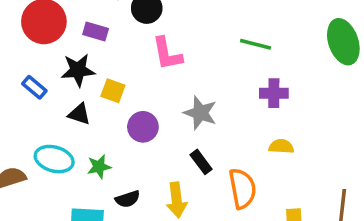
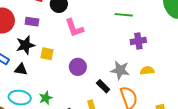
gray star: (200, 113) -> (120, 70), moved
black triangle: (79, 114) -> (21, 69), moved
purple circle: (143, 127) -> (78, 67), moved

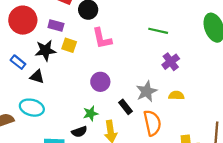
purple cross: (138, 41) -> (171, 62), turned -35
yellow square: (47, 54) -> (69, 45), moved
gray star: (120, 70) -> (147, 91), turned 30
green star: (46, 98) -> (91, 113), moved

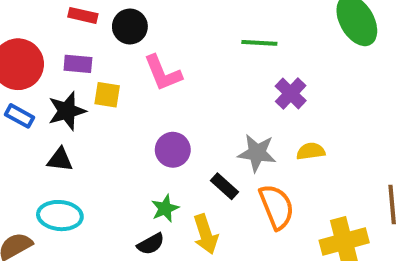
blue rectangle: (18, 62) -> (20, 116), moved
gray star: (147, 91) -> (257, 153), turned -30

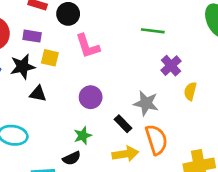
yellow semicircle: (311, 151) -> (190, 91), moved, turned -72
black triangle: (60, 160) -> (38, 94), moved
yellow arrow: (206, 234) -> (125, 154), moved, turned -85

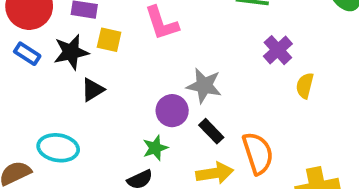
black triangle: (38, 94) -> (93, 90), turned -42
purple circle: (91, 97) -> (172, 111), moved
gray star: (146, 103) -> (204, 86), moved

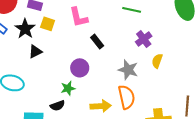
black star: (71, 52) -> (25, 29), turned -30
gray star: (204, 86) -> (128, 70), moved
black rectangle: (211, 131) -> (97, 42), moved

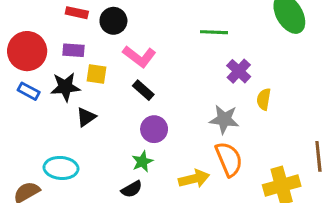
pink L-shape: (79, 17) -> (139, 56), turned -30
black star: (25, 29) -> (65, 87), turned -30
black rectangle: (97, 42) -> (143, 90), moved

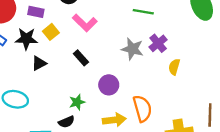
yellow square: (96, 74) -> (51, 32), turned 35
black rectangle: (143, 90) -> (81, 58), moved
gray star: (224, 119) -> (132, 49), moved
purple circle: (154, 129) -> (109, 85), moved

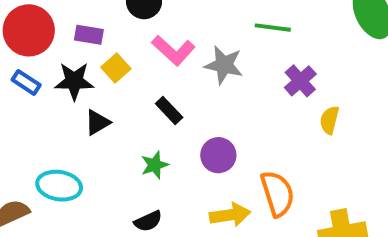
gray star: (132, 49) -> (224, 65), moved
green star: (77, 102) -> (155, 165), moved

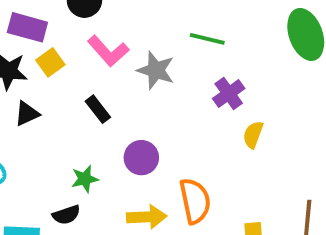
purple rectangle: (89, 35) -> (27, 27), size x1.4
green star: (155, 165) -> (85, 179), moved

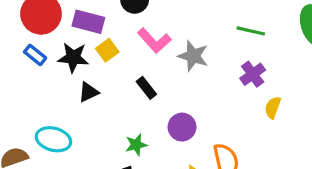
green line: (207, 39) -> (251, 31), moved

